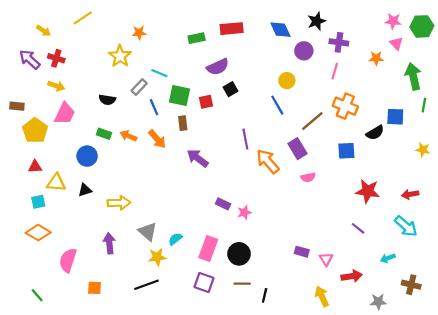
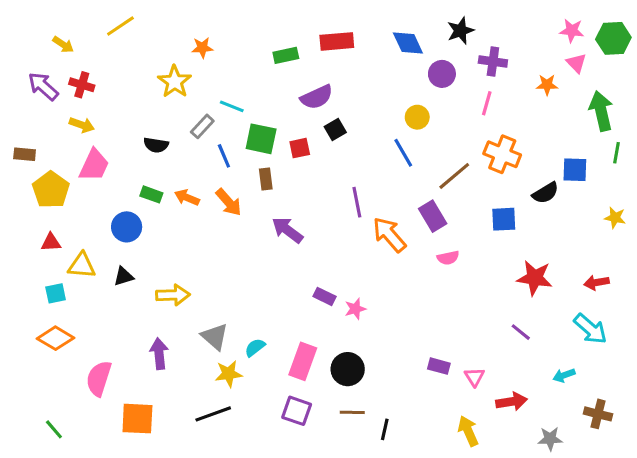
orange square: (94, 288) -> (137, 419), size x1.6

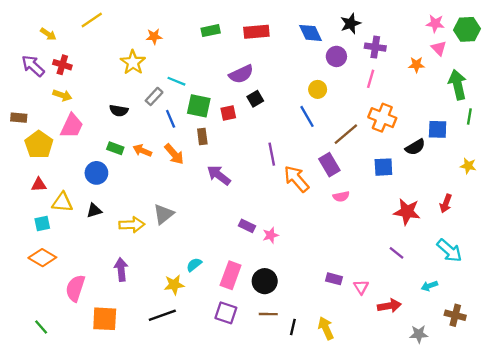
green rectangle: (286, 55) -> (211, 31), moved
red arrow: (596, 283) -> (446, 203), moved, turned -60
gray triangle: (215, 337) -> (164, 214), moved, turned 40
yellow arrow: (468, 431) -> (326, 328), moved

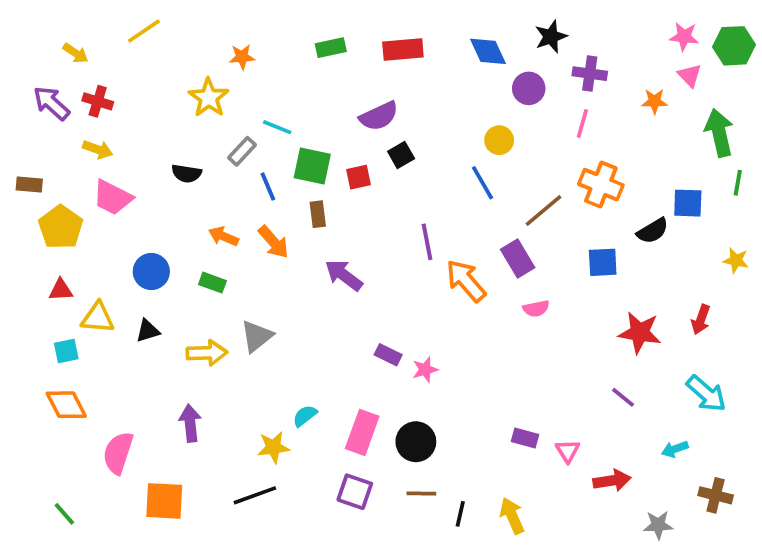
pink trapezoid: (72, 126) -> (112, 198), turned 92
green rectangle: (115, 148) -> (212, 283), moved
orange diamond: (42, 258) -> (66, 405), turned 32

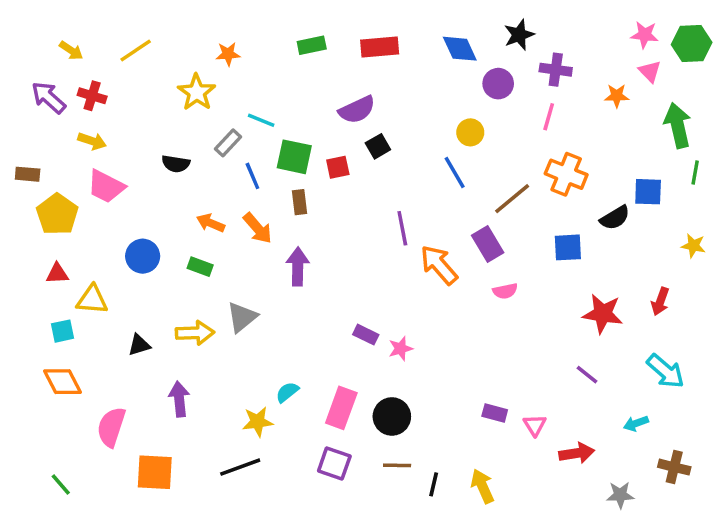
yellow line: (144, 31) -> (136, 50), moved
purple arrow: (344, 275) -> (298, 267), moved, turned 54
black triangle: (148, 331) -> (139, 345), moved

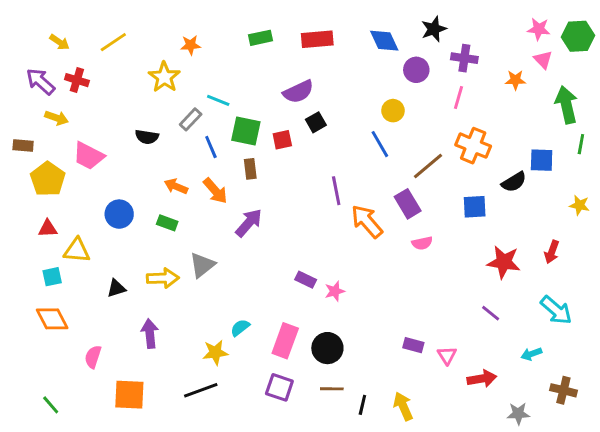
yellow arrow: (92, 141) -> (57, 118), moved
purple arrow: (298, 267) -> (249, 223), turned 40
pink semicircle: (111, 427) -> (93, 357), size x0.7

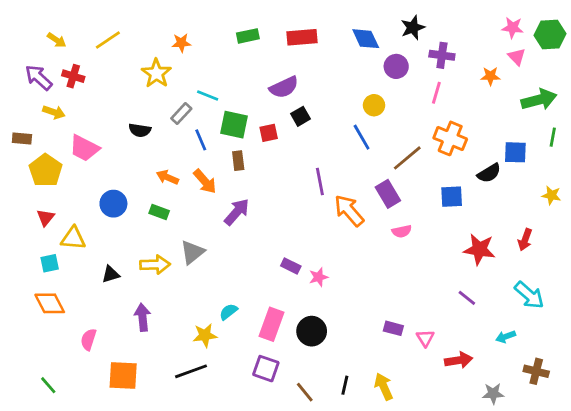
green arrow: (566, 105) -> (539, 100), turned 88
red triangle: (48, 229) -> (46, 217), turned -48
brown line: (332, 389) -> (305, 392), moved, turned 50

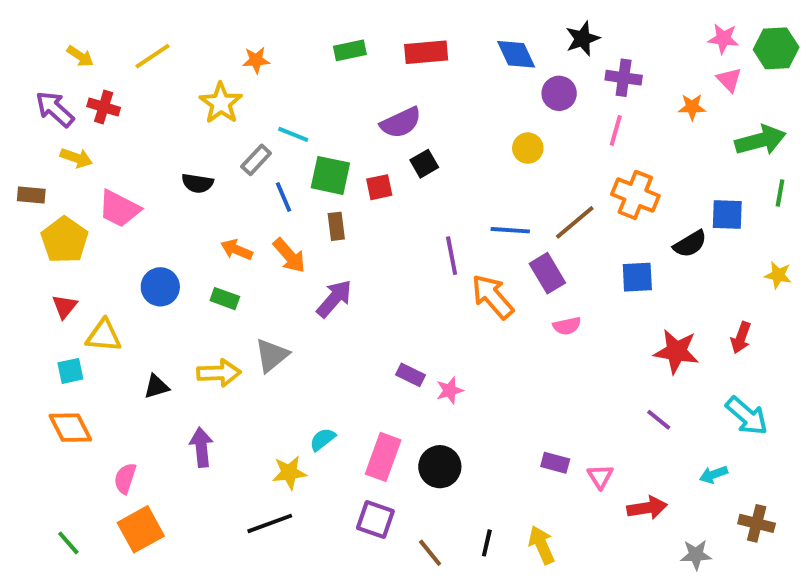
blue line: (362, 137) -> (510, 230), moved, turned -56
orange square: (123, 375) -> (141, 529), moved, turned -32

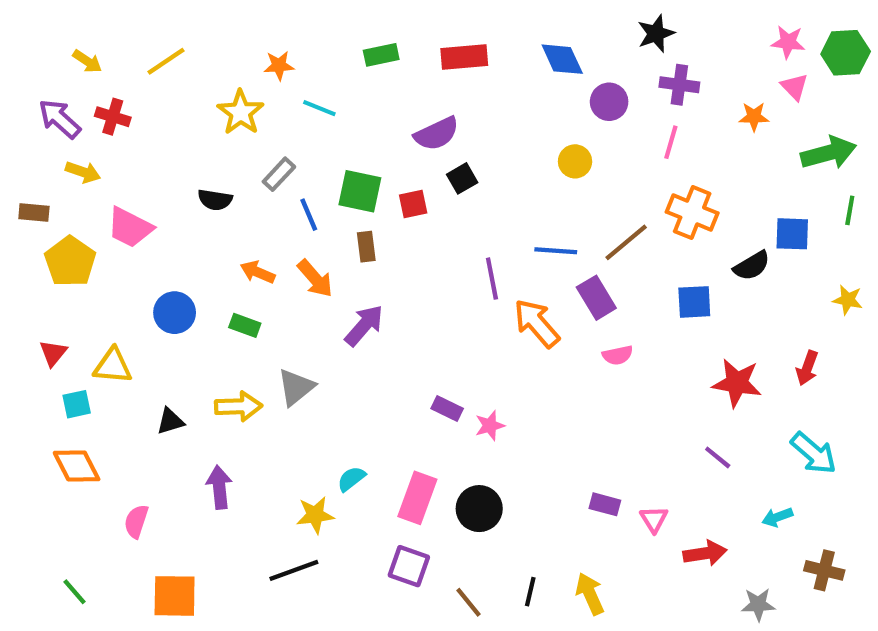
black star: (583, 39) -> (656, 34), moved
cyan line: (293, 134) -> (319, 108), moved
red triangle: (65, 306) -> (53, 353), moved
orange square: (141, 529) -> (175, 596), moved, turned 30

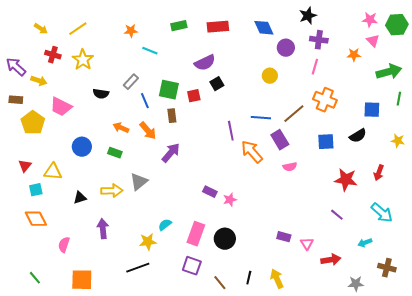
yellow star: (241, 112) -> (83, 60), moved
purple arrow: (60, 119) -> (16, 67), moved
black semicircle: (752, 266) -> (358, 136), moved

